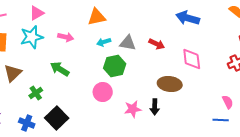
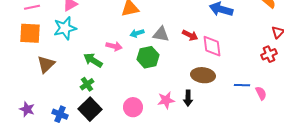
pink arrow: (66, 37) -> (114, 46), moved
pink diamond: (192, 59) -> (212, 46), moved
pink circle: (103, 92) -> (133, 107), moved
green cross: (36, 93) -> (87, 84), moved
blue line: (221, 120) -> (242, 85), moved

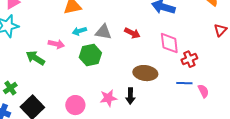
pink diamond: (212, 46) -> (169, 43), moved
red cross: (269, 54) -> (189, 59), moved
green cross: (87, 84) -> (10, 88), moved

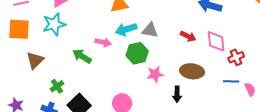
cyan arrow: (79, 31) -> (126, 29), size x1.5
red arrow: (132, 33) -> (188, 36), moved
pink star: (108, 98) -> (155, 74), moved

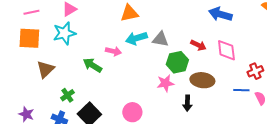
green hexagon: (137, 53) -> (177, 62), moved
red cross: (236, 57) -> (255, 71), moved

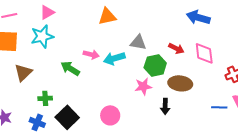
cyan arrow: (136, 38) -> (114, 58), moved
blue line: (241, 90) -> (219, 107), moved
green cross: (67, 95) -> (45, 98), turned 32

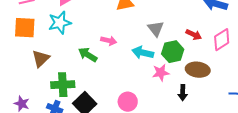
gray triangle: (138, 42) -> (156, 29), turned 42
pink diamond: (204, 53) -> (222, 40), turned 65
cyan arrow: (114, 58) -> (143, 53), moved, turned 30
green cross: (45, 98) -> (63, 85), size x1.6

